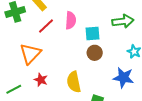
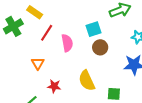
pink semicircle: (71, 20) -> (67, 43), moved
orange triangle: (30, 54) -> (38, 63), size x0.6

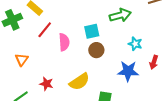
orange triangle: (38, 63) -> (22, 60), moved
yellow semicircle: (87, 81) -> (79, 82), turned -105

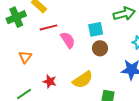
red line: (45, 30) -> (49, 27), turned 36
pink semicircle: (64, 42) -> (68, 40), turned -30

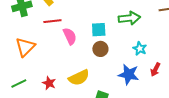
orange triangle: (25, 57) -> (25, 47), size x1.5
red star: (50, 81) -> (49, 83), moved

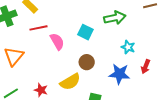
cyan square: (99, 30) -> (85, 32), turned 35
brown circle: (100, 49) -> (87, 62), moved

